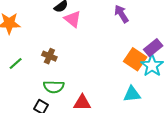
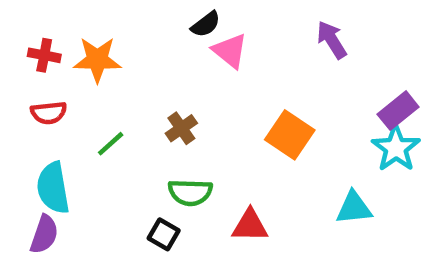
brown cross: (49, 56) -> (181, 128), turned 32
orange square: (135, 59) -> (290, 135), moved

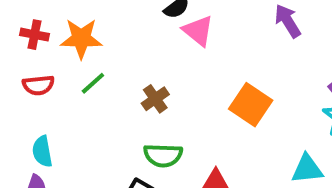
green line: (111, 144) -> (93, 83), moved
cyan semicircle: (53, 188) -> (42, 151), size x0.7

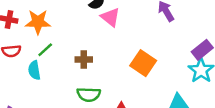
brown cross: (155, 99) -> (84, 59), turned 35
cyan semicircle: (42, 151) -> (34, 70), moved

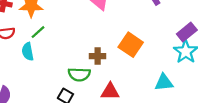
brown cross: (84, 59) -> (98, 56), moved

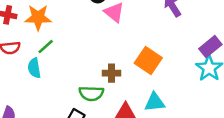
cyan triangle: (164, 82) -> (155, 102), moved

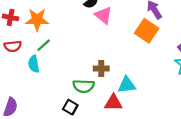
orange square: (148, 60) -> (147, 31), moved
cyan triangle: (155, 102) -> (127, 85), moved

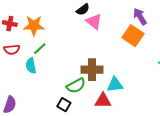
brown cross: (101, 68) -> (92, 70), size x1.5
green semicircle: (84, 86) -> (76, 86), turned -30

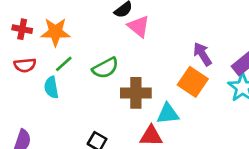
purple arrow: (140, 17) -> (202, 54), moved
orange square: (133, 36) -> (193, 82), moved
green semicircle: (76, 86) -> (105, 68), moved

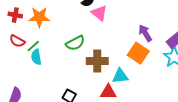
green line: (64, 64) -> (33, 46), moved
red semicircle: (25, 65) -> (17, 41), turned 35

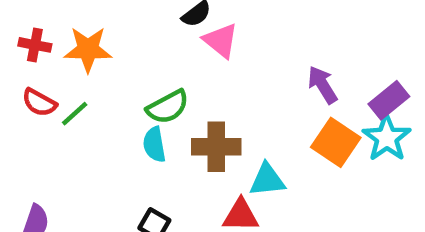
orange square: (138, 53) -> (336, 142), moved
cyan semicircle: (36, 57) -> (154, 145), moved

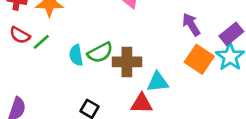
green semicircle: (168, 107) -> (100, 53), moved
cyan semicircle: (154, 145) -> (76, 55), moved

